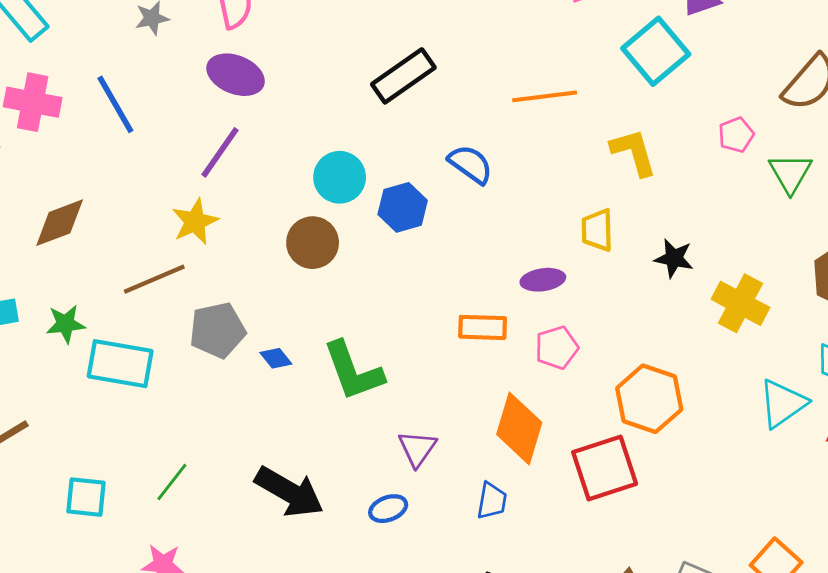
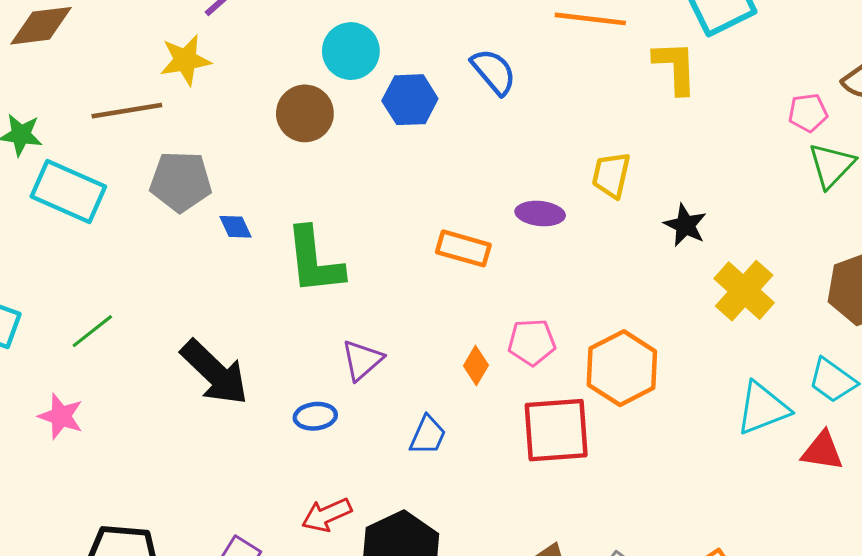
pink pentagon: (736, 135) -> (808, 113), moved
yellow L-shape: (634, 152) -> (675, 67), moved
pink pentagon: (557, 348) -> (532, 342), moved
orange diamond: (519, 428) -> (476, 365), size x0.5

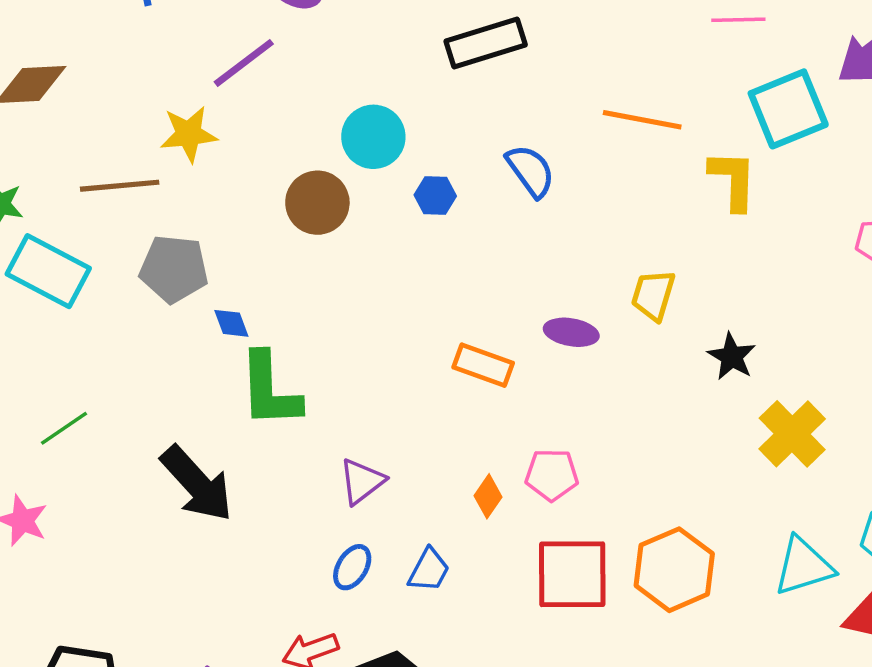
blue hexagon: (410, 100) -> (435, 196), size x0.7
green L-shape: (314, 261) -> (270, 390), moved
orange hexagon: (622, 368) -> (674, 570), moved
blue ellipse: (315, 416) -> (352, 567), moved, turned -57

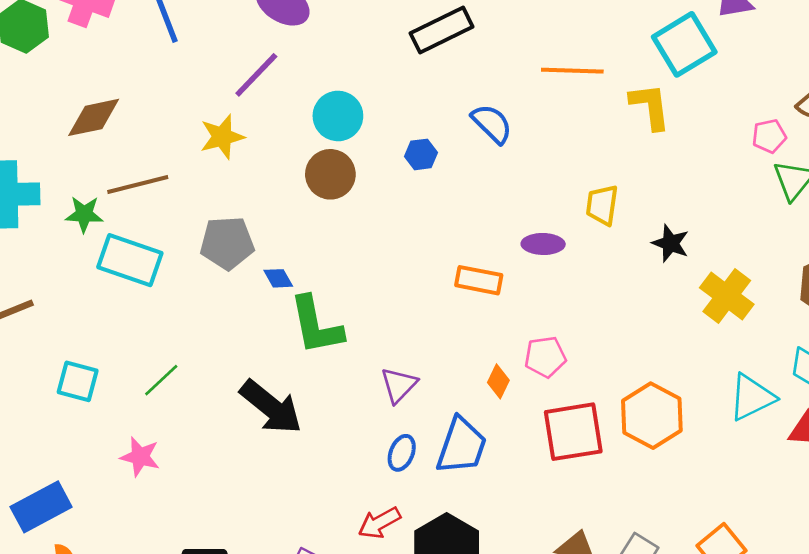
cyan circle: (373, 137) -> (338, 116), moved
brown line: (120, 186) -> (138, 185), moved
blue trapezoid: (429, 570) -> (462, 446), size x1.6

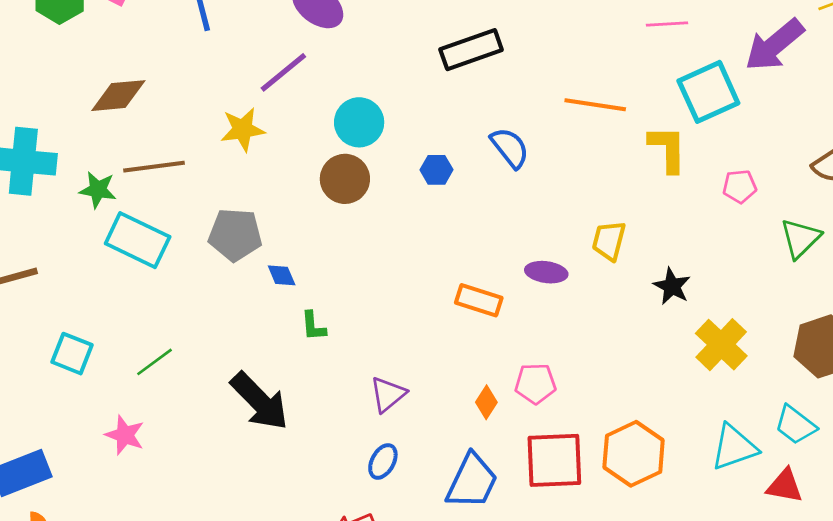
pink pentagon: (769, 136) -> (740, 186), moved
green L-shape: (316, 325) -> (313, 326), size x0.5
blue trapezoid: (462, 446) -> (472, 481), moved

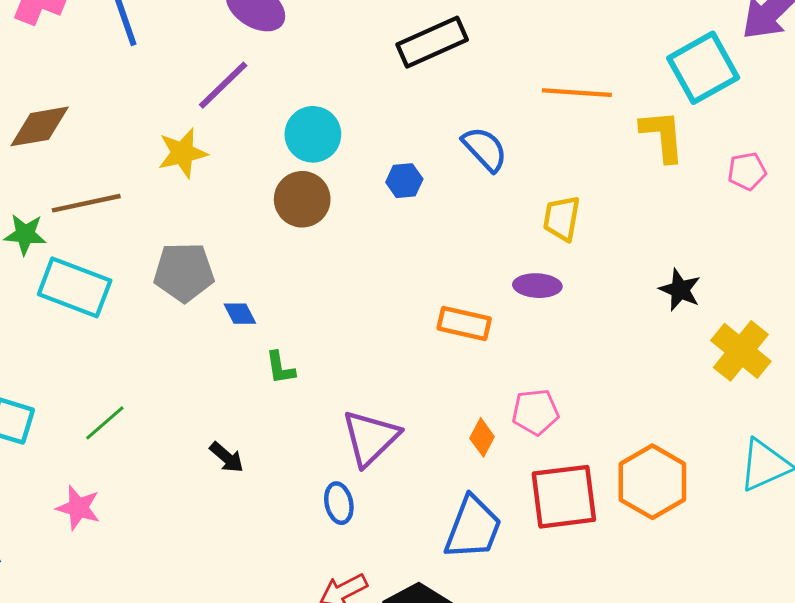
yellow trapezoid: (609, 241) -> (562, 218), moved
purple triangle: (388, 394) -> (370, 438), size x1.4
black arrow: (259, 401) -> (227, 457), size x0.5
blue ellipse: (383, 461) -> (339, 503), moved, turned -36

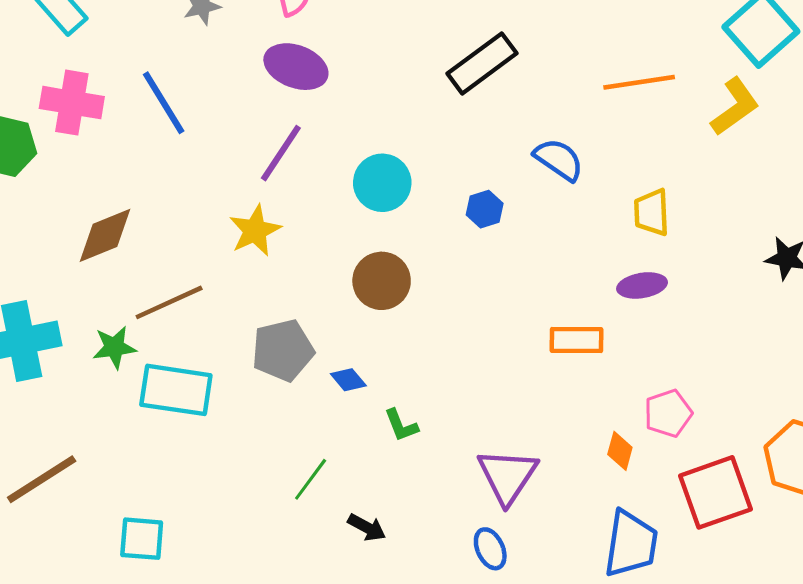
yellow L-shape: (663, 136) -> (735, 107), turned 72
brown circle: (302, 199) -> (382, 281), moved
green line: (105, 423) -> (311, 479), moved

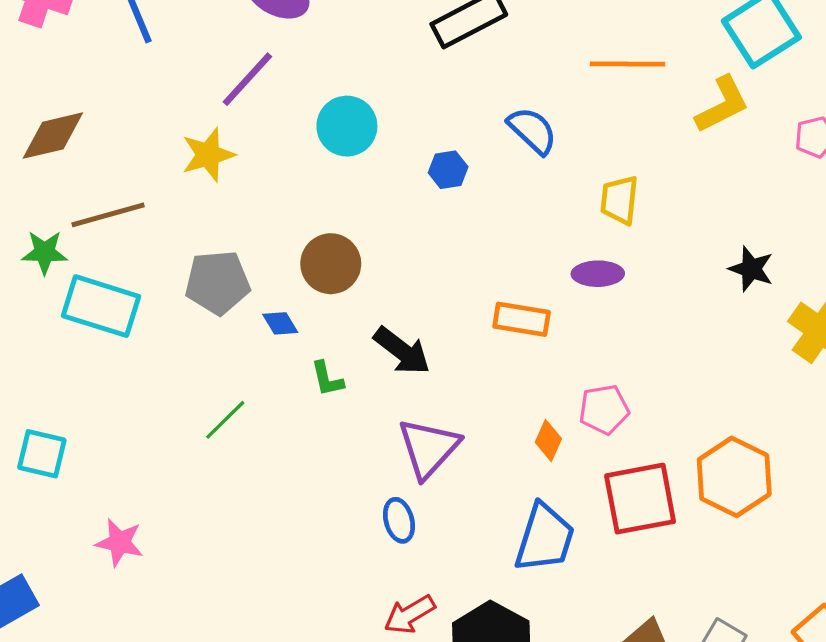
brown circle: (382, 281) -> (331, 264), moved
black arrow: (367, 527) -> (402, 351), moved, size x1.5

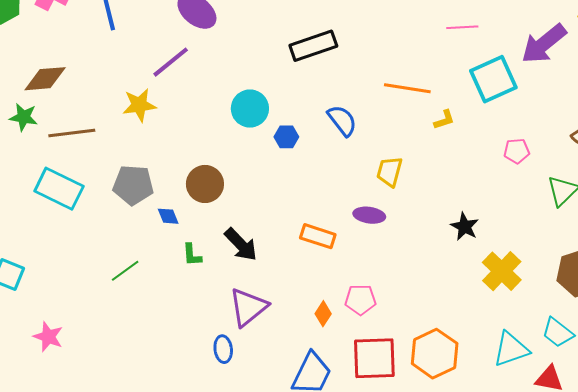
yellow L-shape: (722, 105) -> (444, 120), moved, size x0.6
cyan circle: (347, 126) -> (250, 109), moved
green star: (45, 252) -> (24, 117), moved

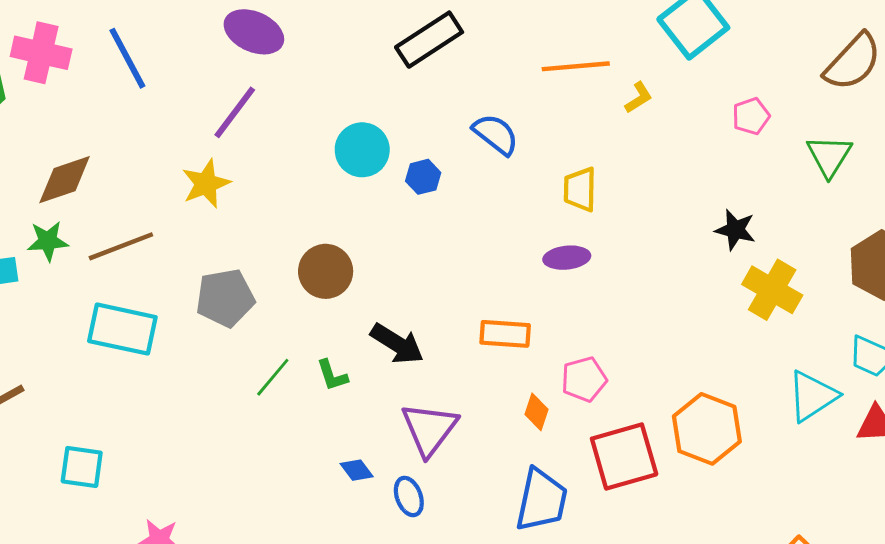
blue diamond: (168, 216) -> (357, 470), moved
black star: (465, 227) -> (735, 230), moved
orange rectangle: (318, 236) -> (505, 334), moved
green line: (125, 271) -> (273, 377), moved

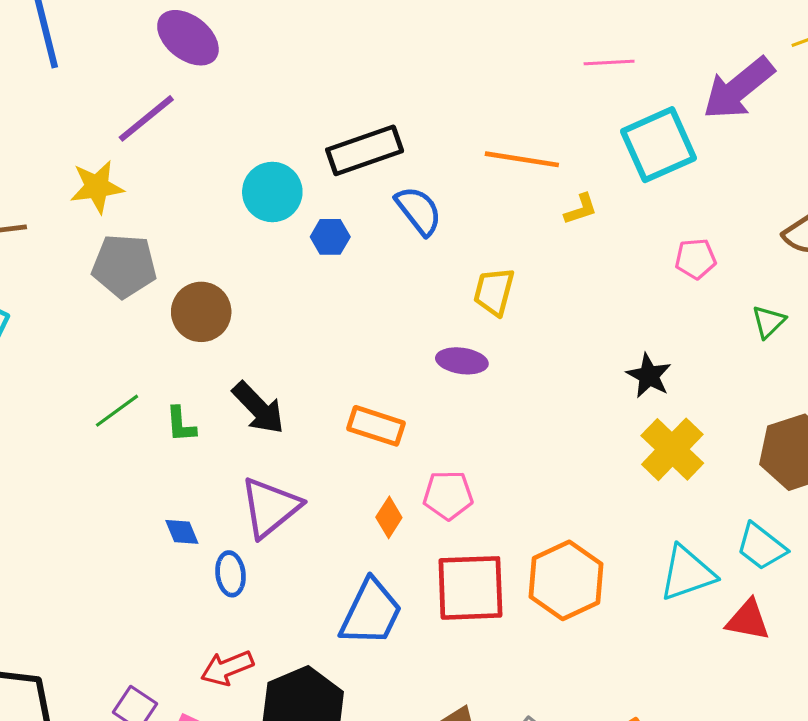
black rectangle: (429, 40) -> (365, 150), moved
green triangle: (829, 156) -> (768, 322), size x0.7
gray pentagon: (225, 298) -> (124, 266), moved

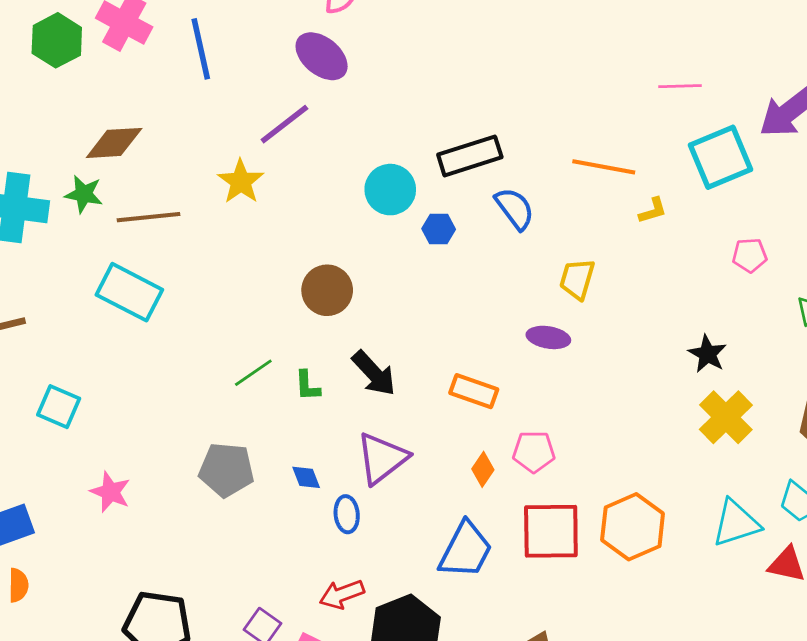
yellow star: (97, 187) -> (241, 181), turned -30
gray pentagon: (124, 266) -> (226, 470), moved

